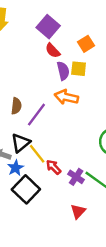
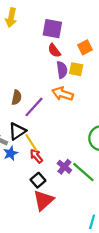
purple square: (48, 27) -> (52, 29), turned -36
red arrow: (54, 167) -> (36, 156), moved
black square: (26, 189) -> (38, 180), moved, size x0.6
red triangle: (78, 211) -> (43, 200), moved, size x1.5

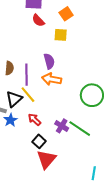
purple semicircle: (62, 70) -> (49, 61), moved
orange arrow: (63, 94) -> (52, 79), moved
purple line: (34, 107) -> (26, 75), turned -35
yellow line: (31, 143) -> (28, 95), moved

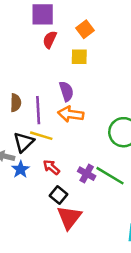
red semicircle: (38, 20) -> (50, 40), turned 72
yellow line: (28, 95) -> (41, 136), turned -30

